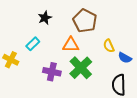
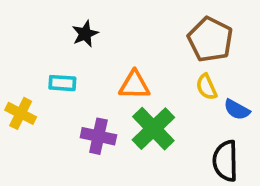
brown pentagon: (85, 21) -> (210, 39), moved
cyan rectangle: (33, 44) -> (62, 83), turned 48

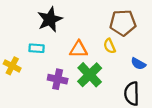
black star: (85, 34) -> (50, 19), size x1.6
brown pentagon: (210, 39) -> (123, 23), turned -30
yellow semicircle: (206, 87) -> (110, 46), moved

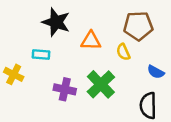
black star: (50, 19) -> (56, 22), turned -30
orange triangle: (79, 49) -> (91, 41), moved

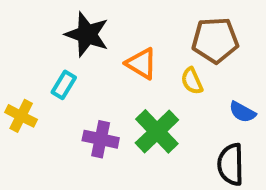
orange triangle: (91, 41) -> (141, 63), turned 30
cyan rectangle: (41, 54) -> (64, 85), turned -63

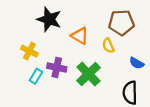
cyan rectangle: (64, 85) -> (36, 76), moved
yellow cross: (21, 116) -> (29, 51), moved
purple cross: (101, 139) -> (57, 67), moved

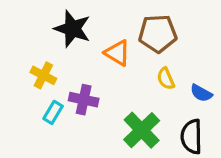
brown pentagon: (121, 23) -> (158, 34), moved
yellow semicircle: (108, 46) -> (166, 79), moved
green cross: (88, 74) -> (142, 130), moved

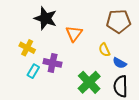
brown pentagon: (158, 34) -> (119, 21), moved
orange triangle: (117, 53) -> (74, 34), turned 36
blue semicircle: (201, 93) -> (120, 63), moved

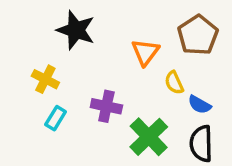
brown pentagon: (119, 21) -> (198, 35), turned -30
orange triangle: (74, 34) -> (145, 52), moved
purple cross: (53, 63) -> (106, 106), moved

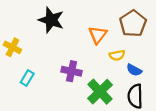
yellow cross: (45, 79) -> (12, 47), moved
yellow semicircle: (174, 83) -> (117, 55), turned -77
cyan rectangle: (56, 118) -> (27, 78), moved

